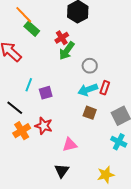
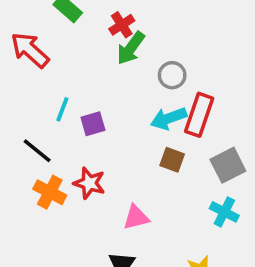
red rectangle: (105, 88) -> (199, 115), size x1.6
orange cross: (22, 131) -> (50, 192), turned -30

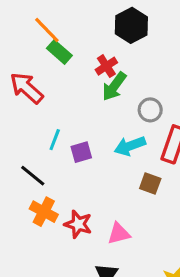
cyan arrow: (169, 118) -> (130, 146), moved
red star: (89, 183) -> (78, 224), moved

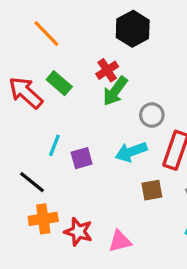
green rectangle: (59, 52) -> (59, 83), moved
brown square: (150, 183) -> (152, 190), turned -30
orange cross: (44, 212) -> (43, 219), turned -36

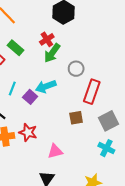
cyan arrow: (131, 152) -> (46, 86), moved
purple square: (82, 158) -> (30, 97), turned -32
red star: (78, 232) -> (28, 132), moved

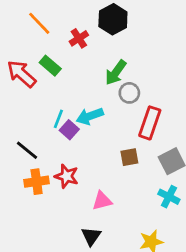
red cross: (47, 39) -> (79, 38), moved
green arrow: (52, 53) -> (116, 72), moved
cyan line: (12, 89) -> (58, 119), moved

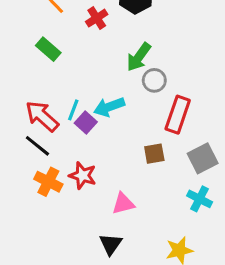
green rectangle: (50, 66) -> (48, 49), moved
red arrow: (22, 74) -> (42, 116), moved
orange cross: (37, 182) -> (48, 182), turned 35

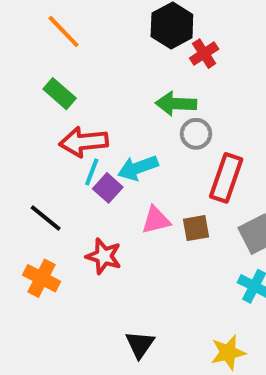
red cross: (97, 18) -> (204, 54), moved
green arrow: (139, 57) -> (176, 104), turned 56
red arrow: (42, 116) -> (84, 142), moved, turned -48
orange cross: (48, 182) -> (42, 278), moved
pink triangle: (123, 204) -> (156, 220), moved

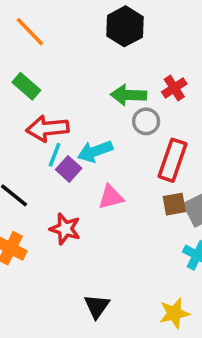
red cross: (204, 54) -> (174, 88), moved
brown square: (196, 228) -> (174, 204), moved

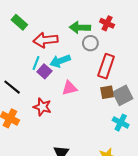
red cross: (174, 88) -> (107, 23), turned -32
red arrow: (47, 128) -> (45, 40), moved

